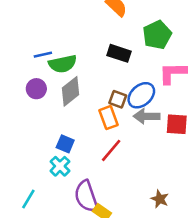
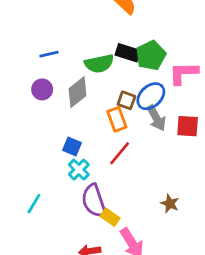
green pentagon: (157, 35) -> (151, 55), moved
green semicircle: (63, 64) -> (99, 64), moved
gray arrow: (147, 116) -> (156, 118), turned -120
cyan cross: (60, 166) -> (79, 170), moved

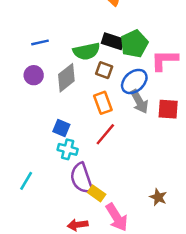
brown square: (126, 100) -> (104, 70), moved
cyan cross: (79, 170) -> (68, 149), turned -30
brown star: (170, 204) -> (158, 197), moved

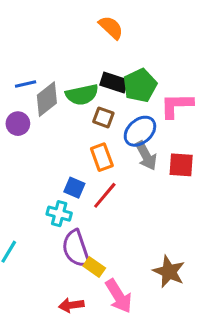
gray diamond: (66, 78) -> (47, 99), moved
blue square: (61, 128) -> (74, 188), moved
brown star: (158, 197) -> (169, 272), size x1.5

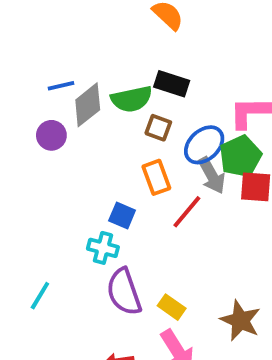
green pentagon: (140, 85) -> (240, 156), moved
red line: (105, 195) -> (187, 212), moved
yellow rectangle: (94, 267) -> (172, 307), moved

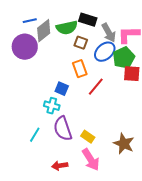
purple circle: (51, 135) -> (25, 47), size x1.6
gray arrow: (212, 175) -> (109, 33), moved
cyan line: (40, 296) -> (35, 135), moved

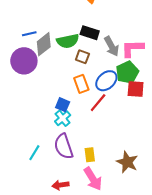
blue ellipse: (105, 52) -> (106, 81), moved
cyan cross: (52, 106) -> (63, 118), moved, turned 35
yellow rectangle: (88, 137) -> (90, 155), turned 48

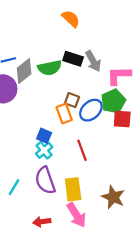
gray arrow: (112, 46) -> (93, 61), moved
brown square: (82, 57) -> (72, 100), moved
red line: (98, 103) -> (82, 150), moved, turned -60
yellow rectangle: (90, 155) -> (73, 189), size x1.5

